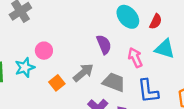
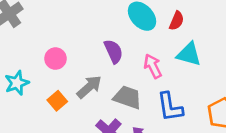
pink circle: (44, 51) -> (55, 59), moved

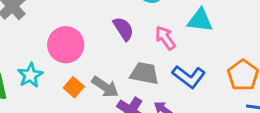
pink circle: (55, 59) -> (66, 45), size x1.6
gray arrow: (89, 87) -> (105, 87), moved, turned 84
blue L-shape: (170, 107) -> (189, 77), turned -36

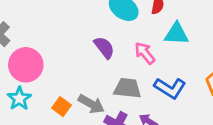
pink circle: (66, 45) -> (26, 65), moved

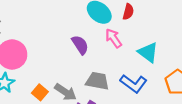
cyan triangle: (176, 34) -> (148, 52), moved, turned 30
pink arrow: (145, 53) -> (113, 38), moved

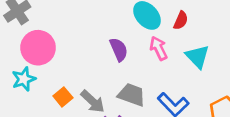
cyan triangle: (148, 52) -> (197, 56), moved

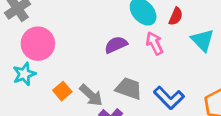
purple semicircle: (119, 49) -> (116, 45), turned -90
cyan triangle: (197, 56) -> (202, 40), moved

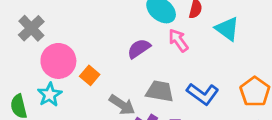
orange square: (62, 91) -> (90, 75), moved

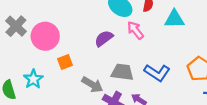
cyan triangle: (227, 29) -> (174, 19), turned -35
pink circle: (58, 61) -> (45, 36), moved
orange square: (90, 75) -> (65, 62), turned 32

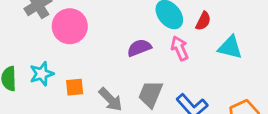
orange square: (65, 62) -> (75, 87), moved
gray trapezoid: (122, 72) -> (150, 94), turned -90

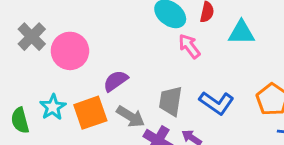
purple semicircle: (139, 48) -> (116, 81), moved
orange square: (75, 87) -> (90, 113), size x1.6

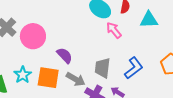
purple semicircle: (116, 81) -> (65, 55), turned 84
blue L-shape: (217, 103) -> (134, 68), turned -70
orange square: (90, 113) -> (48, 78), turned 30

